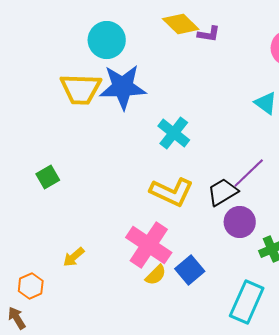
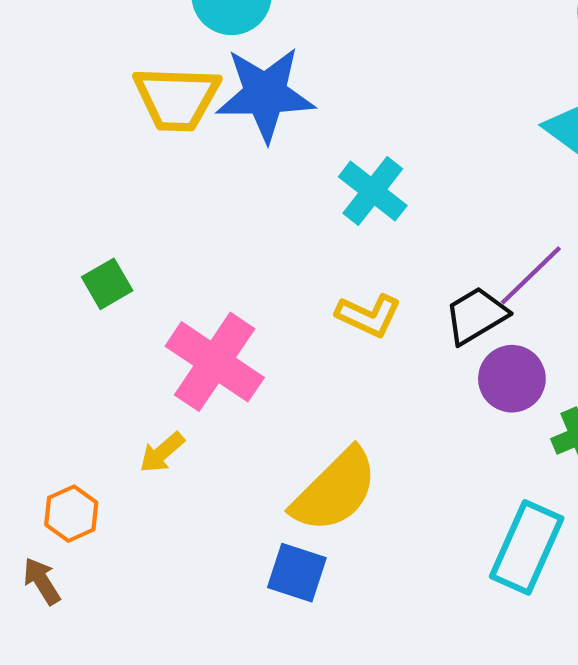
yellow L-shape: (172, 192) -> (369, 315), size x0.7
pink cross: (149, 245) -> (215, 362), moved
blue square: (190, 270) -> (297, 573), moved, turned -32
yellow semicircle: (156, 275) -> (335, 490), size x2.0

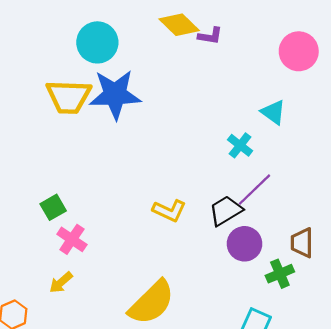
cyan cross: (373, 191) -> (240, 145), moved, size x0.7
green square: (107, 284) -> (53, 207), moved
pink cross: (215, 362) -> (72, 239), moved, size x0.6

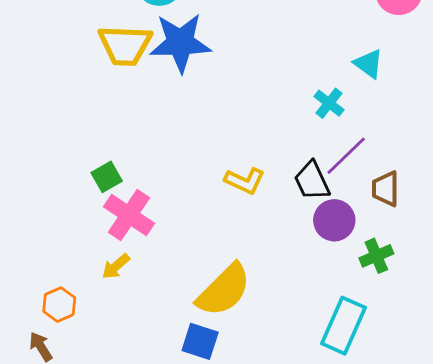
black trapezoid: (226, 211) -> (312, 181), turned -84
pink cross: (72, 239) -> (129, 215), size x1.4
brown trapezoid: (302, 243) -> (386, 189), moved

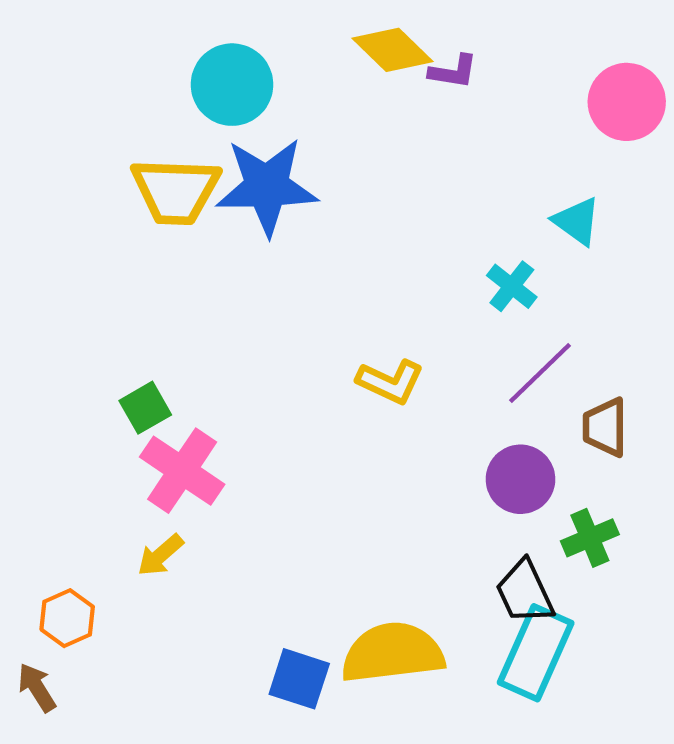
yellow L-shape: (245, 181) -> (390, 382), moved
black trapezoid: (312, 181) -> (525, 592), moved
yellow semicircle: (224, 290) -> (392, 653), moved, turned -142

